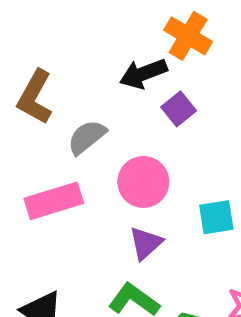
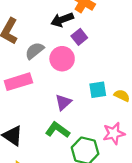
pink circle: (143, 182) -> (62, 59), moved

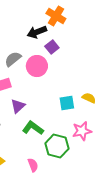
cyan square: (98, 90) -> (67, 103), moved
purple triangle: (63, 102) -> (18, 106), moved

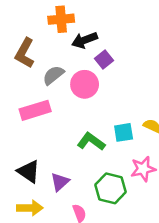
orange cross: (56, 16) -> (61, 19), moved, turned -36
purple triangle: (18, 106) -> (60, 182), moved
green L-shape: (33, 128) -> (91, 142), moved

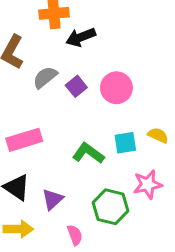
purple square: (104, 60) -> (76, 86), moved
pink circle: (85, 84) -> (116, 88), moved
pink rectangle: (35, 110) -> (24, 140), moved

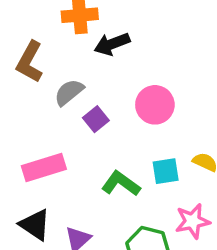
purple square: (76, 86) -> (96, 119), moved

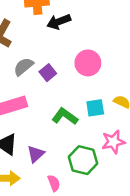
gray semicircle: (69, 92) -> (24, 67), moved

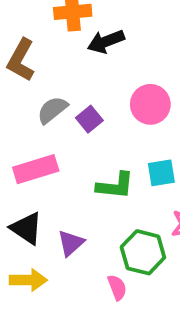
green L-shape: (65, 116) -> (115, 186), turned 150
pink semicircle: (54, 183) -> (117, 287), moved

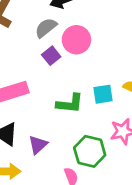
pink circle: (150, 104) -> (76, 40), moved
gray semicircle: (52, 110) -> (46, 28), moved

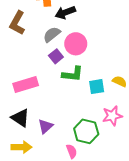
green L-shape: (70, 104) -> (73, 74), moved

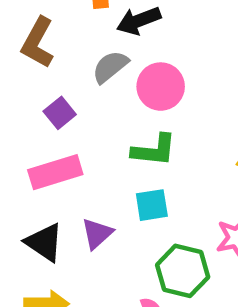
purple square: (56, 56) -> (60, 113), moved
cyan square: (97, 87) -> (152, 205), moved
purple triangle: (45, 126) -> (97, 234), moved

